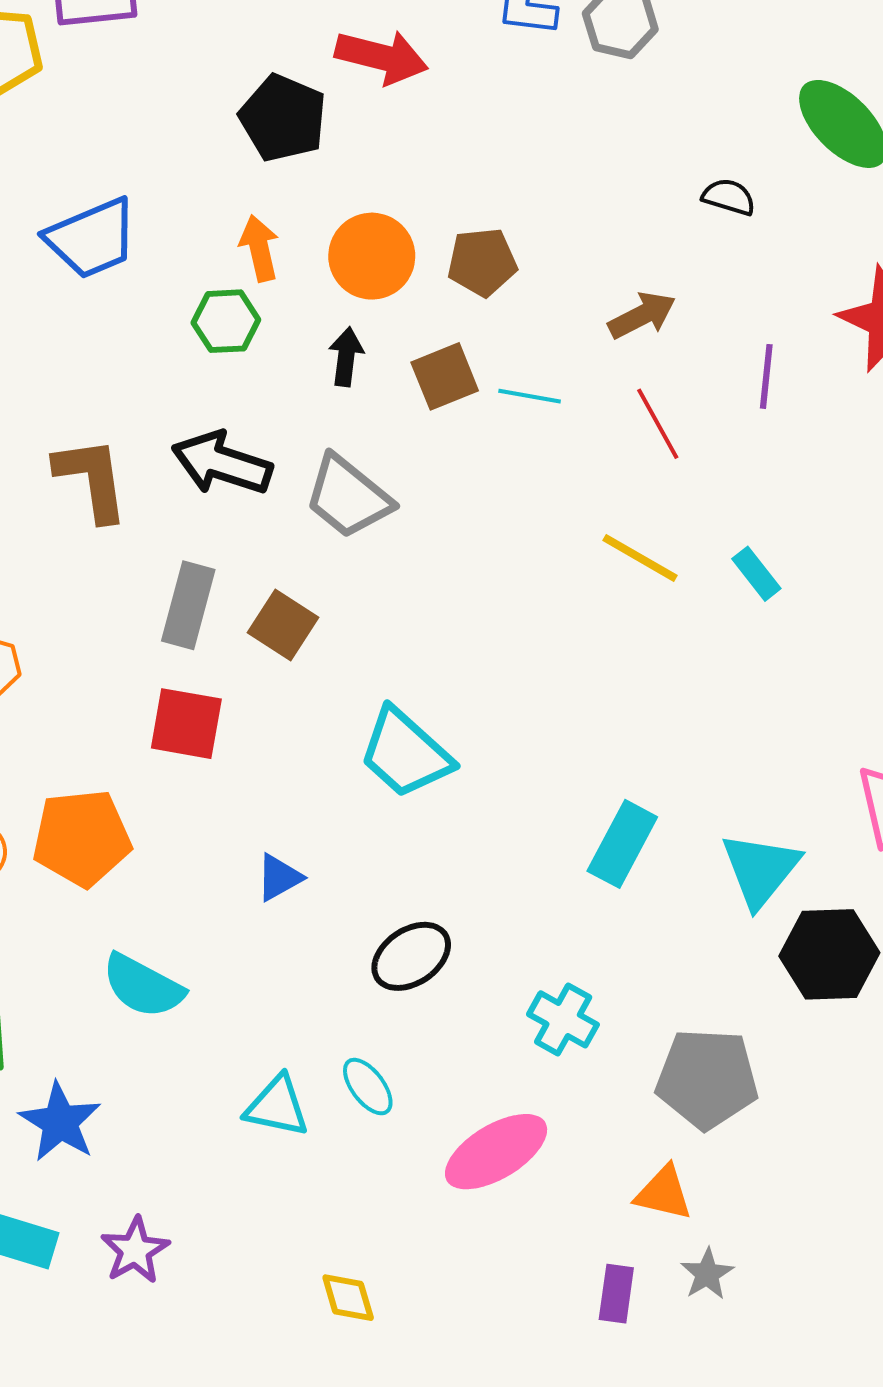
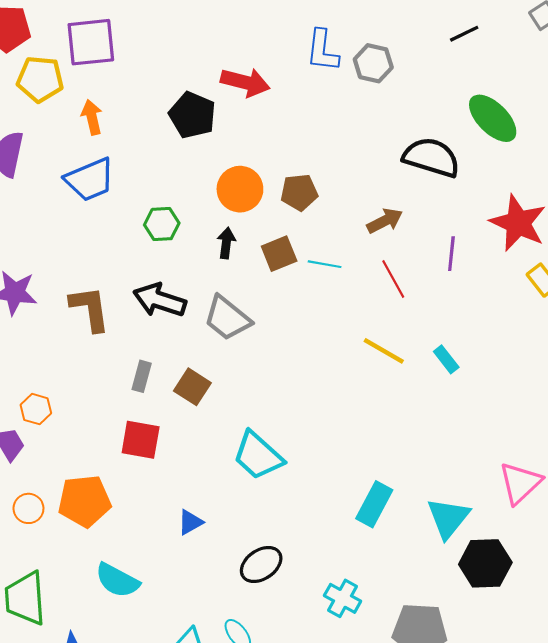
black semicircle: (729, 197) -> (431, 157), size x2.0
orange arrow: (259, 248) -> (92, 117), moved
gray rectangle: (188, 605) -> (142, 376), size x0.7

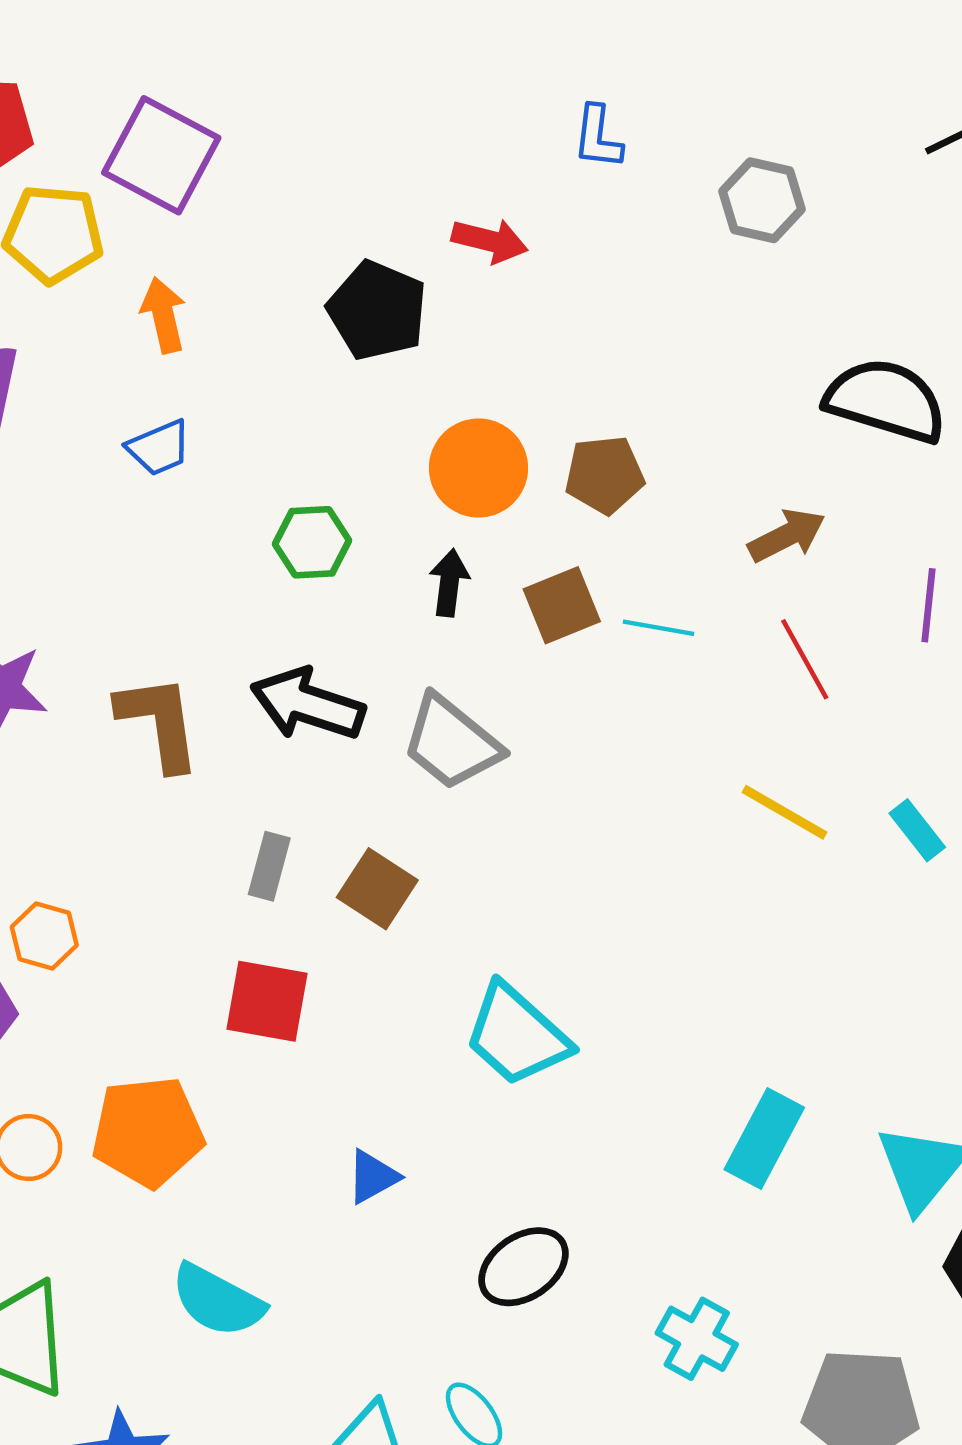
purple square: (91, 42) -> (161, 155), turned 34
blue L-shape: (322, 51) -> (598, 137), moved, size x0.7
red arrow: (245, 82) -> (490, 241), size x0.7
blue trapezoid: (90, 180) -> (159, 448), size x0.6

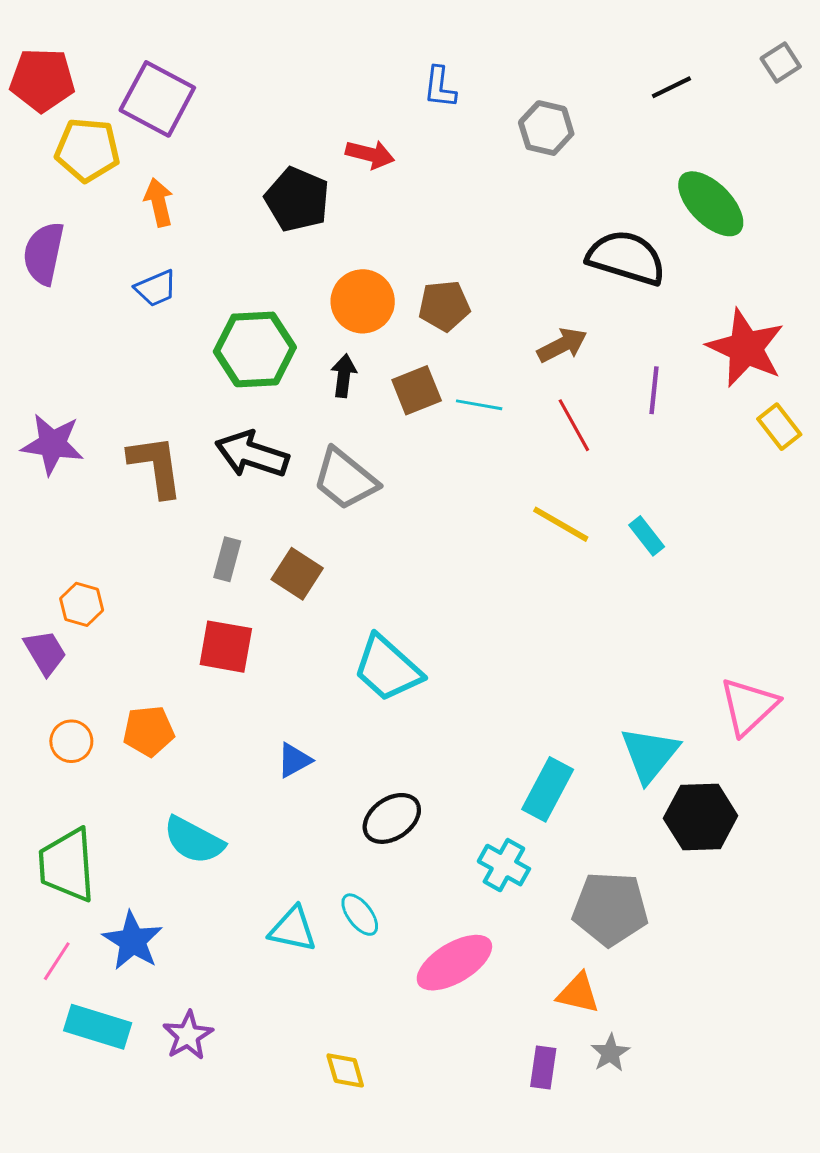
green hexagon: (312, 542) -> (255, 349), size x1.6
orange pentagon: (148, 1132) -> (149, 731), size x0.7
cyan rectangle: (764, 1139) -> (548, 789), moved

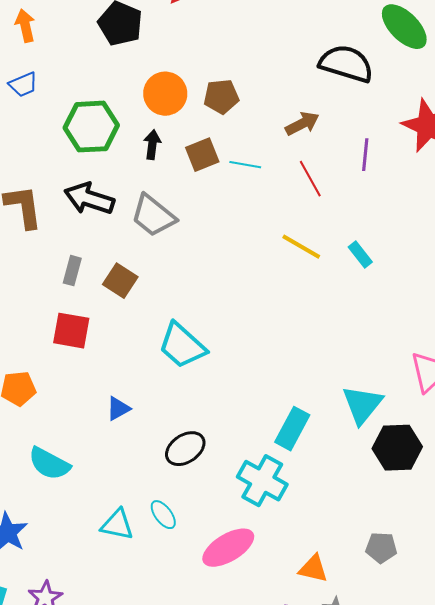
cyan cross: (504, 865) -> (262, 481), size x1.4
gray pentagon: (610, 909) -> (381, 548), moved, size x0.6

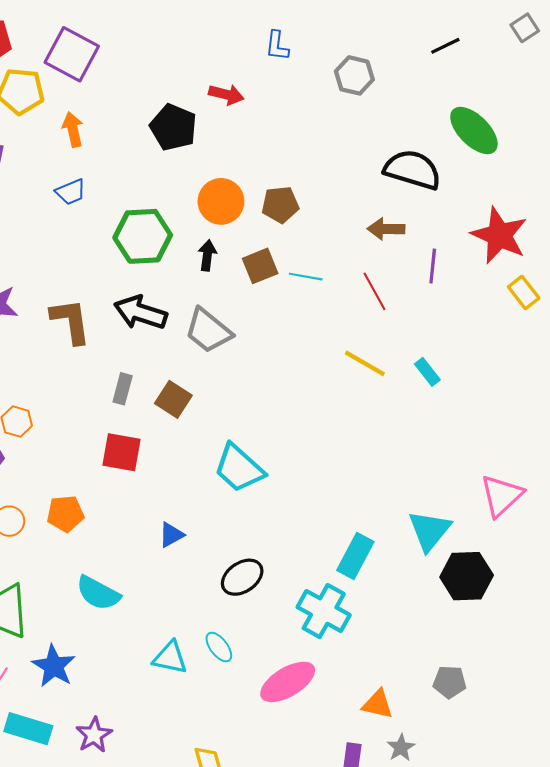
brown arrow: (302, 124) -> (386, 229), moved, turned -152

